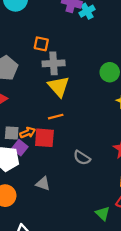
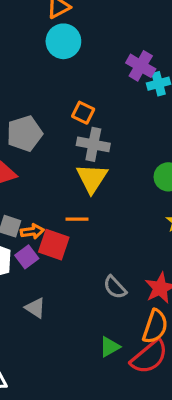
purple square: (20, 148) -> (27, 257), moved
gray semicircle: (82, 158) -> (115, 287), moved
green triangle: (103, 213) -> (110, 347), moved, turned 32

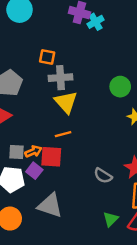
gray triangle: (35, 308) -> (50, 205), size x1.6

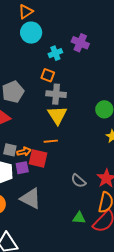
cyan cross: (96, 22) -> (55, 53), moved
purple square: (34, 171) -> (22, 168), turned 32
green triangle: (111, 219) -> (79, 218), turned 40

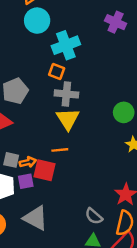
purple cross: (80, 43) -> (116, 22), moved
cyan cross: (55, 53) -> (66, 45), size x1.6
gray semicircle: (78, 181) -> (94, 216), moved

